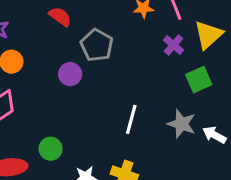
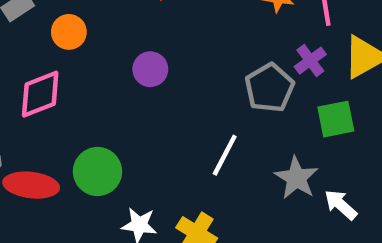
gray pentagon: (97, 45) -> (269, 88), moved
green circle: (51, 149) -> (98, 172), size x1.4

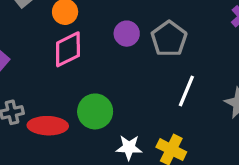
gray pentagon: (269, 88) -> (169, 39), moved
pink diamond: (40, 94) -> (68, 49), moved

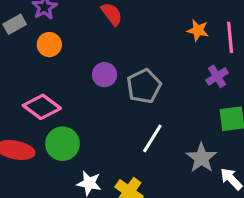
pink diamond: (68, 49) -> (42, 107), moved, turned 54

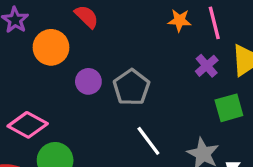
orange circle: (49, 45) -> (51, 47), moved, size x1.4
white line: (152, 138) -> (148, 141), turned -60

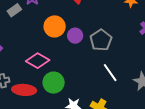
orange circle: (51, 47) -> (55, 26), moved

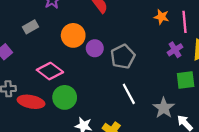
gray rectangle: (14, 10) -> (30, 27), moved

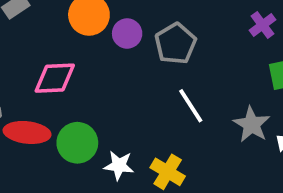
pink diamond: (50, 71) -> (55, 78), turned -35
green circle: (65, 97) -> (77, 143), moved

